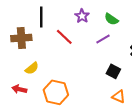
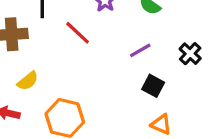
purple line: (103, 39) -> (140, 50), moved

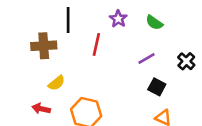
red line: (78, 33) -> (96, 44), turned 60

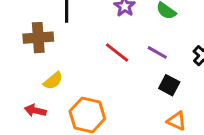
red line: (96, 44) -> (117, 52), moved, turned -65
purple line: (147, 59) -> (157, 52), turned 60

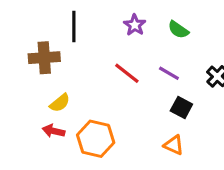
red arrow: (35, 110) -> (54, 131), moved
orange triangle: (177, 121) -> (174, 145), moved

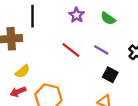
red arrow: (54, 131) -> (18, 92), turned -35

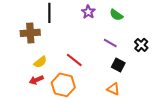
red line: (71, 50) -> (74, 60), moved

